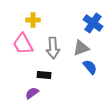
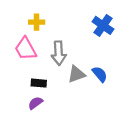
gray triangle: (81, 48) -> (76, 74), moved
black rectangle: (44, 75) -> (39, 83), moved

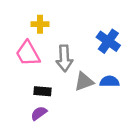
blue cross: (103, 25) -> (108, 41), moved
blue semicircle: (100, 74) -> (110, 81), turned -49

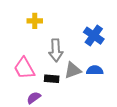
pink trapezoid: (28, 53) -> (24, 68), moved
black rectangle: (42, 91) -> (52, 79), moved

